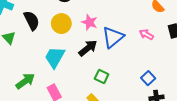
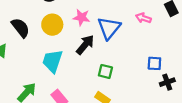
blue square: (148, 78) -> (154, 63), turned -32

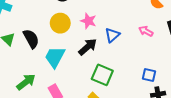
black semicircle: (20, 28) -> (31, 39), moved
blue triangle: (109, 28) -> (112, 35), size x0.7
green square: (105, 71) -> (102, 75), size x1.5

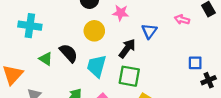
pink star: (88, 21) -> (121, 13), moved
green square: (102, 75) -> (129, 76), moved

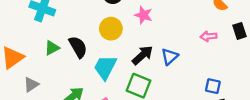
pink arrow: (182, 20) -> (208, 36), turned -32
blue triangle: (149, 31) -> (170, 57), moved
green triangle: (46, 59) -> (52, 48), turned 48

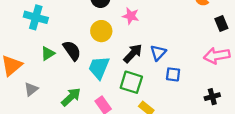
pink arrow: (208, 36) -> (217, 56), moved, size x1.6
blue square: (213, 86) -> (173, 74), moved

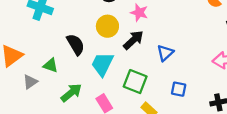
green triangle: (48, 53) -> (51, 65), moved, turned 48
black arrow: (133, 53) -> (133, 40), moved
blue square: (173, 74) -> (179, 89), moved

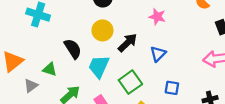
pink star: (139, 13) -> (157, 17), moved
green square: (135, 82) -> (130, 82), turned 35

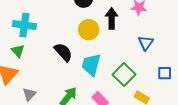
black arrow: (127, 43) -> (112, 18), moved, turned -36
green triangle: (50, 69) -> (18, 51), moved, turned 40

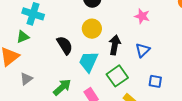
black arrow: (112, 18) -> (115, 45), moved
green triangle: (18, 51) -> (23, 37), turned 40

